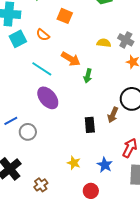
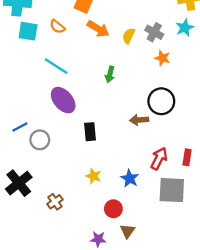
cyan square: (18, 39) -> (28, 31), turned 36
yellow semicircle: (104, 43) -> (129, 36), turned -72
orange arrow: (71, 59) -> (98, 29), moved
brown arrow: (113, 115) -> (139, 120), turned 63
black rectangle: (90, 125) -> (90, 132), moved

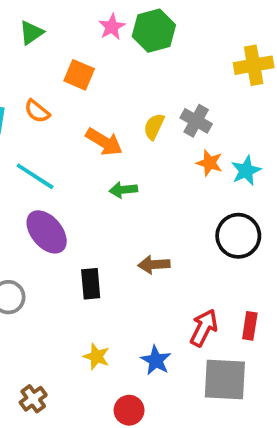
cyan star: (185, 28) -> (246, 171), moved
orange arrow: (98, 29) -> (104, 142), moved
green arrow: (110, 74) -> (123, 190), turned 70
black circle: (161, 101) -> (238, 236), moved
brown arrow: (139, 120) -> (154, 265), moved

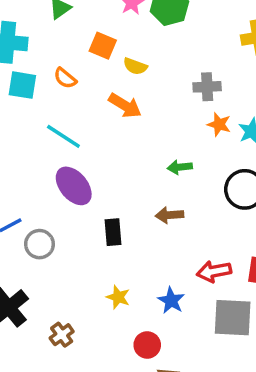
gray cross: (196, 121) -> (207, 87), turned -32
yellow semicircle: (154, 127) -> (135, 66), moved, turned -95
green arrow: (123, 190) -> (180, 167), moved
red arrow: (204, 328) -> (214, 271), turned -128

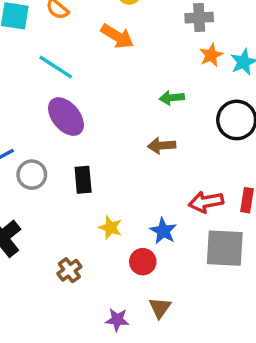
orange star: (219, 124) -> (211, 55), turned 30
black rectangle: (113, 232) -> (83, 180), moved
brown cross: (62, 335) -> (69, 270), moved
red circle: (147, 345) -> (143, 262), moved

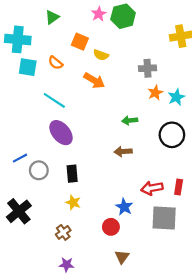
yellow star: (110, 228) -> (73, 202), moved
purple star: (117, 320) -> (67, 265), moved

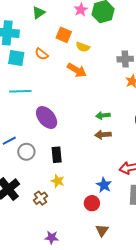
cyan line: (54, 100) -> (20, 91), moved, turned -35
green arrow: (130, 120) -> (103, 115), moved
brown cross: (63, 232) -> (40, 198), moved

